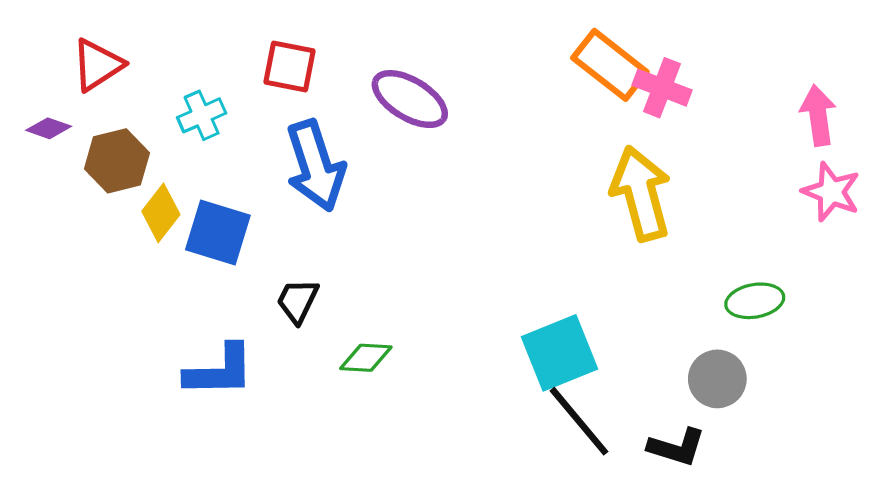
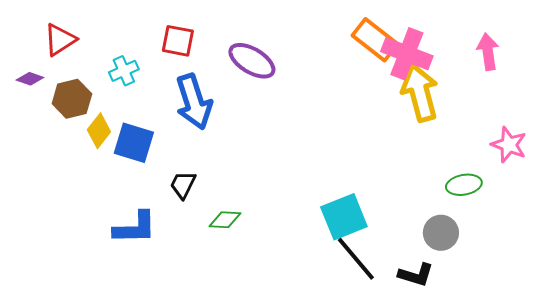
pink cross: (662, 88) -> (407, 54), size x1.4
pink arrow: (818, 115) -> (488, 52), moved
pink star: (831, 192) -> (509, 145), moved
yellow arrow: (641, 193) -> (420, 93), moved

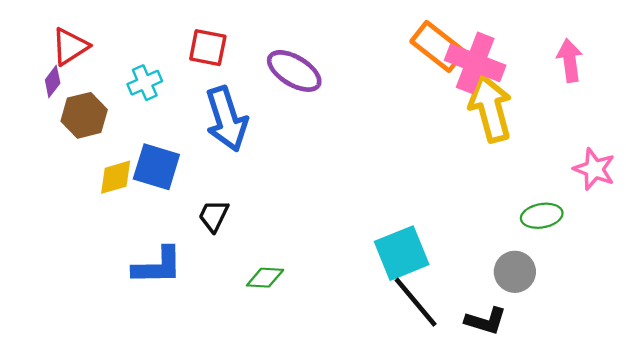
purple diamond: (30, 79) -> (53, 81), moved, turned -72
yellow diamond: (99, 131) -> (116, 177), moved, turned 36
green diamond: (225, 220) -> (265, 278), moved

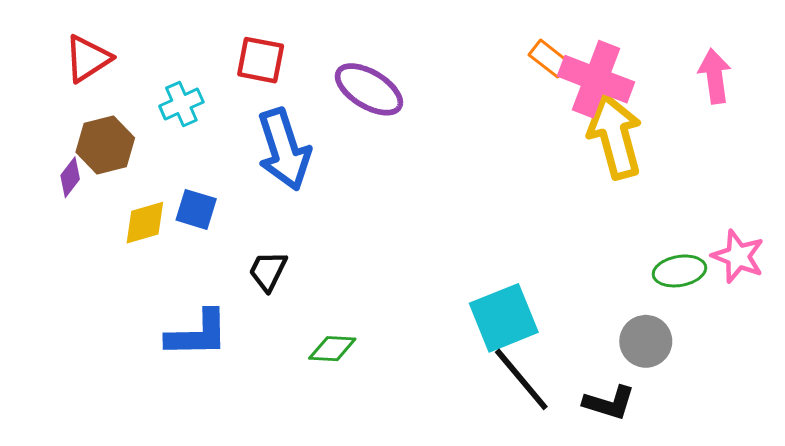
orange rectangle: (438, 46) -> (549, 59), size x0.6
purple diamond: (53, 81) -> (70, 177), moved
blue square: (156, 167) -> (196, 209), size x0.7
pink star: (594, 169) -> (738, 256), moved

